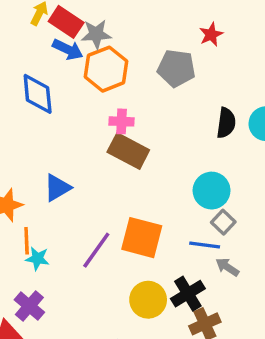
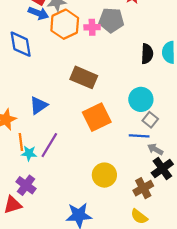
pink cross: (122, 121) -> (92, 27), moved
orange square: (142, 238) -> (97, 117), moved, turned -36
purple line: (96, 250) -> (49, 145), moved
black cross: (188, 294) -> (162, 169), moved

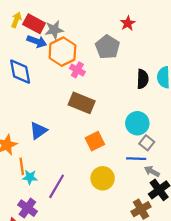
gray pentagon: (111, 20) -> (108, 47), turned 30
pink cross: (92, 27) -> (77, 70), moved, turned 32
orange square: (97, 117) -> (95, 141), size x0.7
purple line: (49, 145) -> (57, 186), moved
yellow circle: (104, 175) -> (103, 178), moved

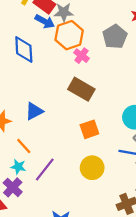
orange line: (22, 166) -> (24, 146), moved, turned -42
cyan star: (30, 177) -> (18, 167), moved

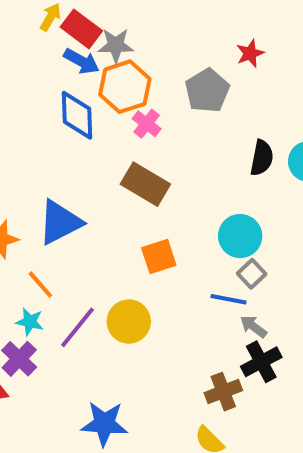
blue diamond: (24, 50) -> (77, 115), moved
blue triangle: (34, 111) -> (60, 222), size x1.4
yellow circle: (92, 168) -> (129, 322), moved

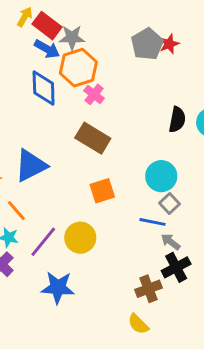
gray pentagon: (207, 91) -> (147, 44), moved
blue star: (104, 424) -> (58, 288), moved

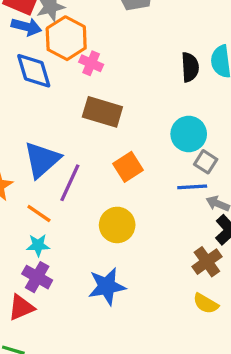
purple line: (43, 242) -> (70, 183), moved

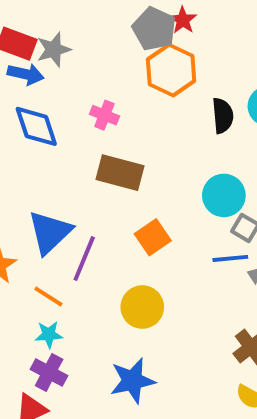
orange hexagon: (66, 38) -> (171, 70), moved

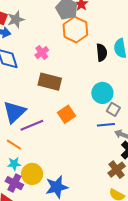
pink cross: (104, 115) -> (42, 53), turned 32
purple line: (84, 259) -> (32, 125), turned 45
yellow circle: (142, 307) -> (32, 174), moved

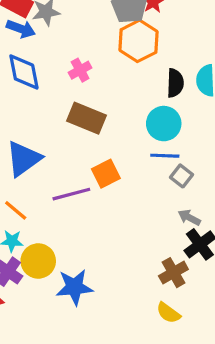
cyan circle: (102, 93) -> (164, 124), moved
purple line: (32, 125) -> (71, 194), moved
blue line: (106, 125) -> (165, 156), moved

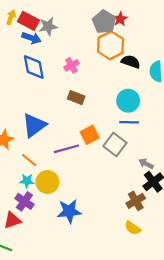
black semicircle: (175, 83) -> (131, 62), moved, turned -72
brown rectangle: (86, 118) -> (76, 98), size x0.7
gray square: (182, 176) -> (115, 144), moved, size x1.5
yellow circle: (38, 261) -> (47, 182), moved

